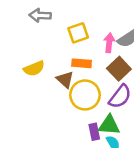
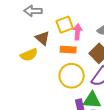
pink arrow: (109, 43) -> (78, 32), moved
brown triangle: (65, 80) -> (42, 38), moved

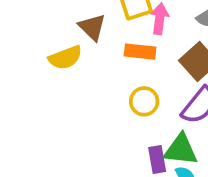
yellow circle: (72, 76) -> (144, 101), size x0.6

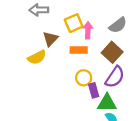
brown triangle: (92, 27) -> (50, 39), turned 35
purple rectangle: (157, 159) -> (94, 90), moved

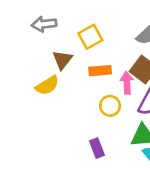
pink arrow: (88, 30) -> (127, 83), moved
purple rectangle: (94, 90) -> (97, 148), moved

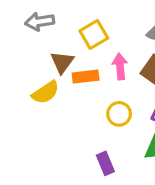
orange rectangle: (100, 71) -> (86, 77), moved
pink arrow: (127, 83) -> (120, 66), moved

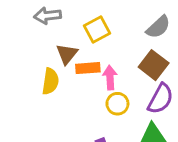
pink arrow: (120, 66) -> (110, 78), moved
yellow semicircle: (46, 92) -> (50, 81), turned -50

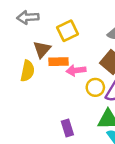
pink arrow: (110, 78) -> (76, 70), turned -96
yellow circle: (117, 104) -> (95, 87), moved

